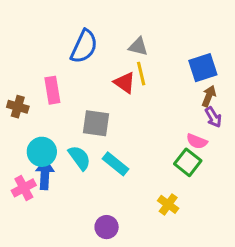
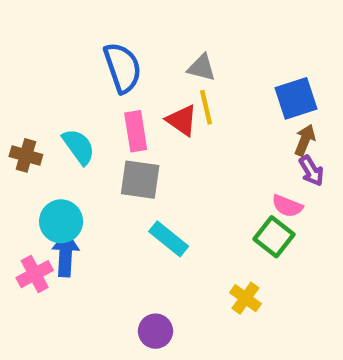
blue semicircle: (84, 47) -> (123, 68), turned -44
pink rectangle: (52, 90) -> (136, 131), moved
cyan semicircle: (79, 158) -> (79, 147), moved

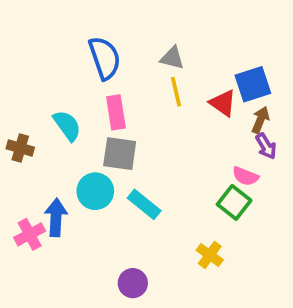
red triangle: (182, 120) -> (223, 103), moved
brown cross: (26, 155) -> (20, 148), moved
cyan circle: (61, 221) -> (95, 191), moved

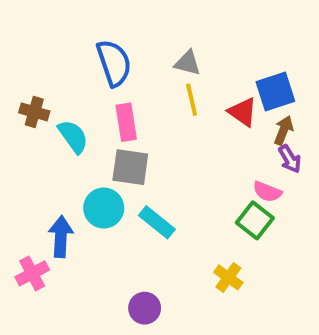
brown cross: (20, 148) -> (34, 112), moved
pink cross: (30, 234) -> (32, 273), moved

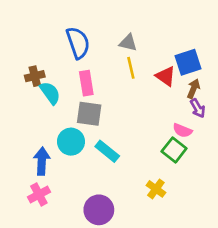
brown cross: (34, 112) -> (35, 76), moved, turned -30
pink cross: (32, 273) -> (39, 195), moved
purple circle: (145, 308) -> (99, 210), size x1.4

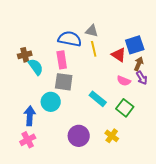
blue semicircle: (78, 43) -> (70, 39), moved, turned -60
pink semicircle: (182, 130) -> (124, 81), moved
cyan rectangle: (107, 151) -> (98, 99), moved
purple circle: (99, 210) -> (79, 136), moved

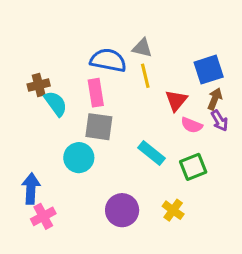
red triangle: (119, 55) -> (176, 100), moved, turned 35
green square: (125, 108) -> (193, 167), turned 30
blue arrow: (30, 116) -> (31, 189), moved

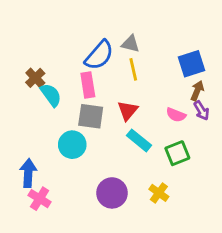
blue semicircle: (108, 60) -> (99, 55), turned 120
brown cross: (39, 85) -> (35, 78), turned -30
red triangle: (176, 100) -> (128, 111), moved
pink cross: (43, 216) -> (40, 199), turned -30

